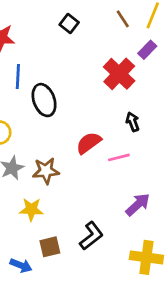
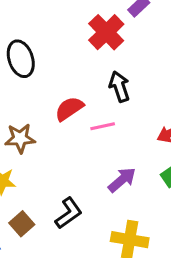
black arrow: (133, 122) -> (119, 87), size x1.4
brown square: (50, 247) -> (22, 224), turned -30

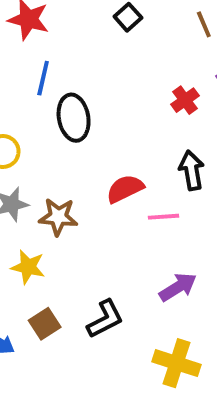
red cross: (106, 32) -> (185, 100), size x0.6

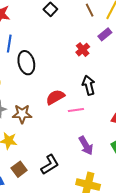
purple arrow: (178, 287) -> (86, 146), turned 96

